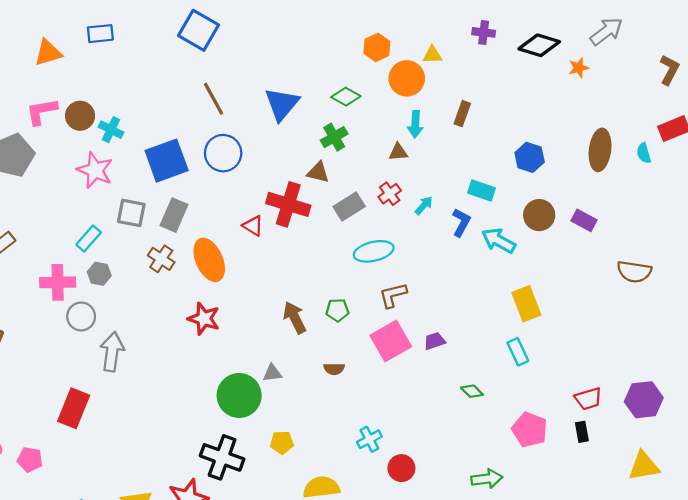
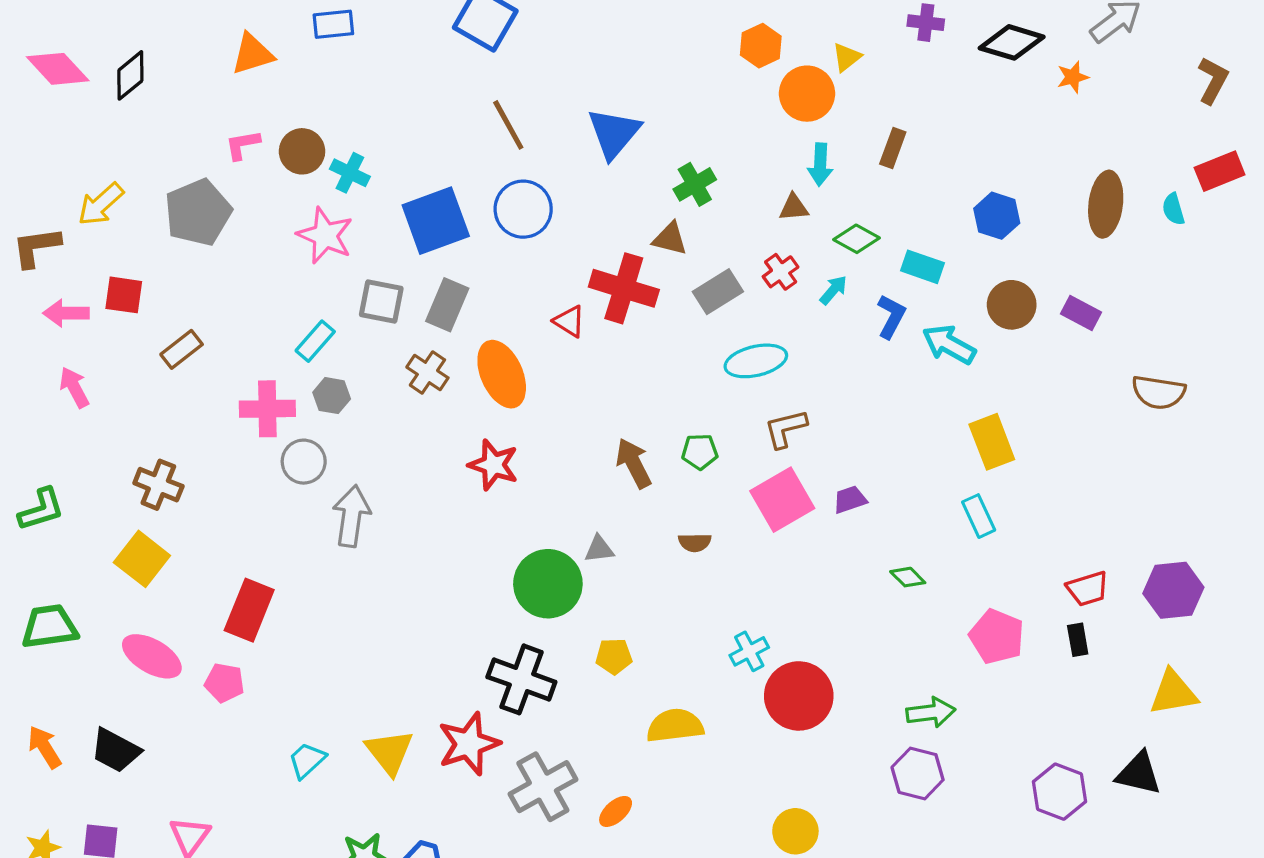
yellow triangle: (432, 55) -> (847, 57), turned -36
green diamond: (346, 97) -> (857, 239), moved
pink L-shape: (42, 111) -> (243, 145), size x0.7
red rectangle: (74, 408) -> (249, 610), moved
red circle: (401, 468) -> (799, 696), size x1.6

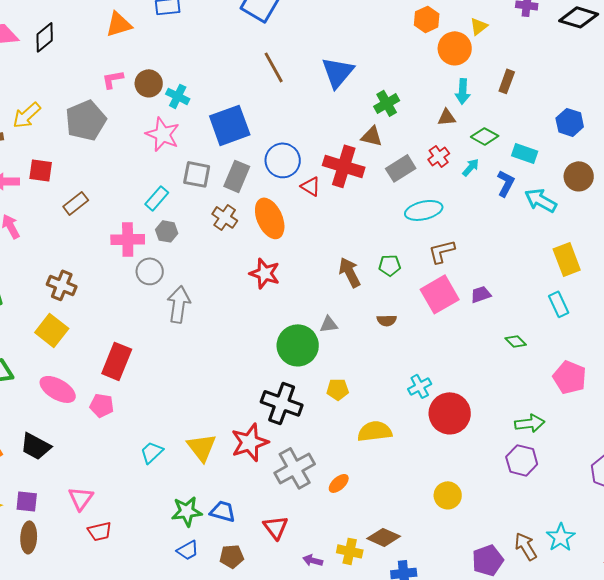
blue circle: (523, 209) -> (283, 160), moved

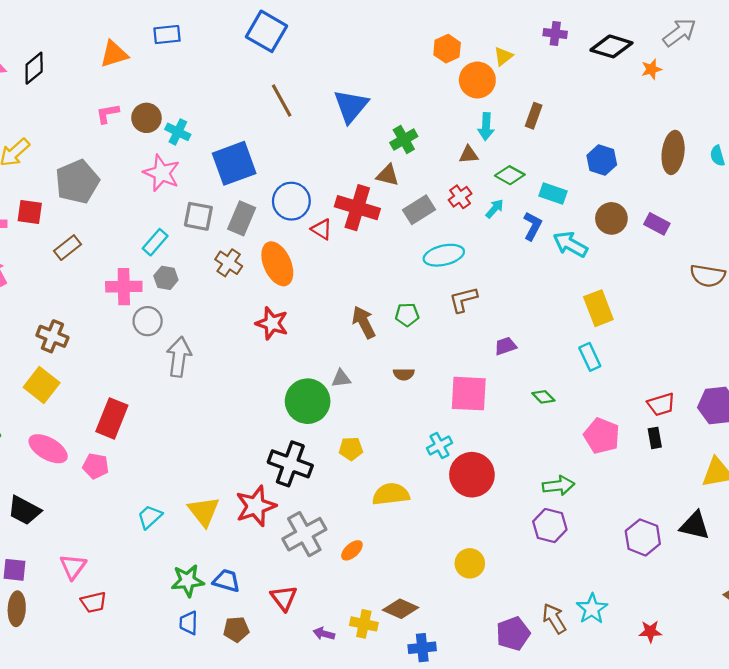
gray pentagon: (86, 120) -> (77, 182), moved
pink square: (440, 294) -> (469, 394), moved, turned 33
blue trapezoid: (188, 550) -> (189, 623), turned 120

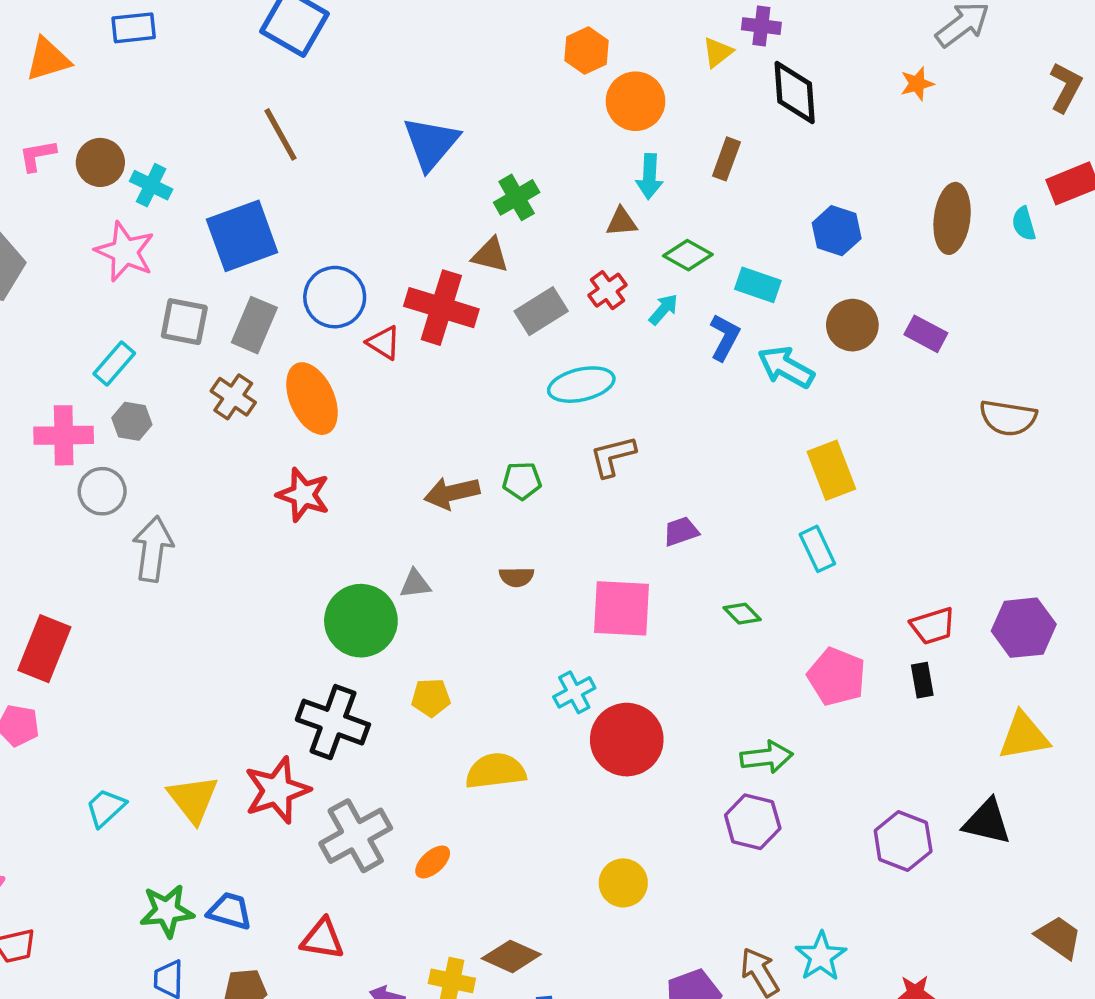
black diamond: (611, 46) -> (795, 93), moved, turned 69
yellow triangle: (503, 56) -> (718, 52), moved
brown line: (282, 101) -> (280, 134), moved
brown arrow: (364, 322) -> (452, 493), turned -76
red triangle: (284, 598) -> (322, 939), turned -44

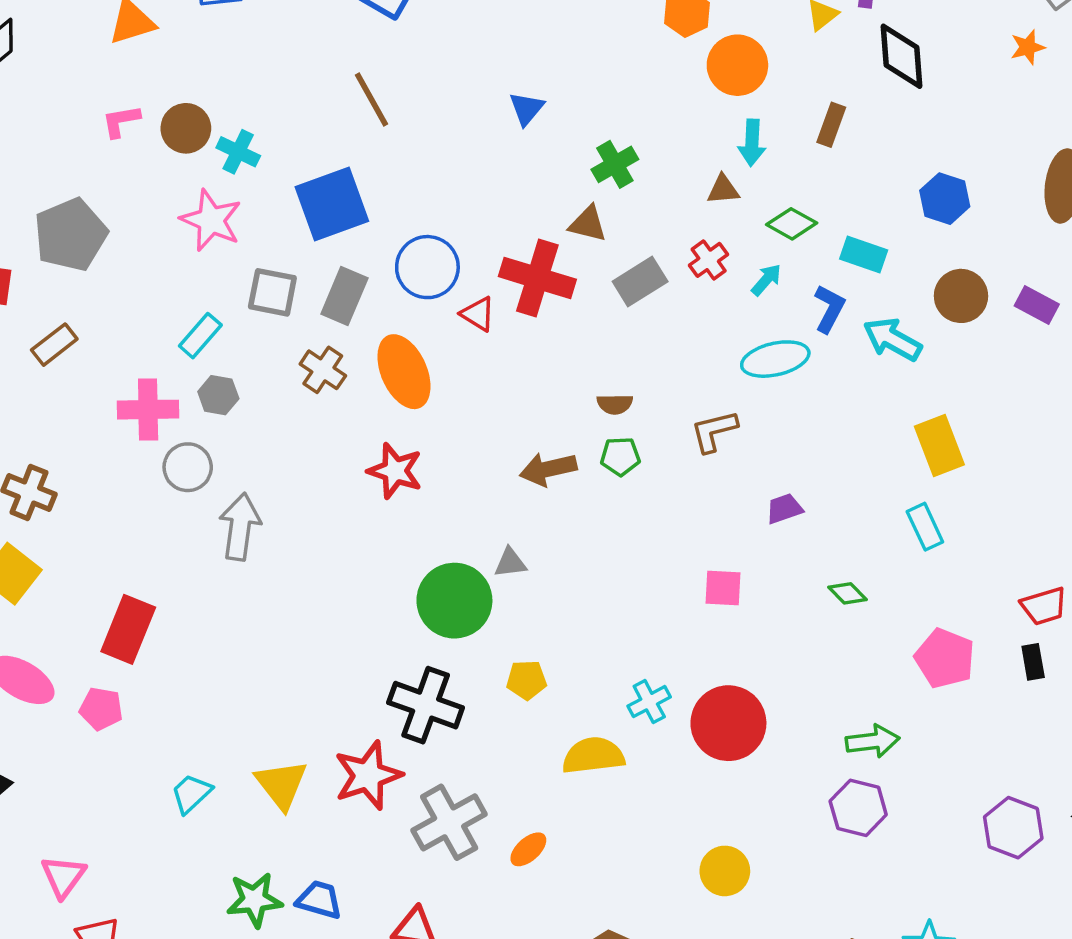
blue triangle: (431, 143) -> (527, 108), size x0.6
cyan ellipse: (581, 385) -> (775, 359), moved
brown semicircle: (517, 577) -> (615, 404), moved
pink square: (622, 608) -> (723, 588), size x0.6
cyan cross: (574, 692) -> (649, 702), moved

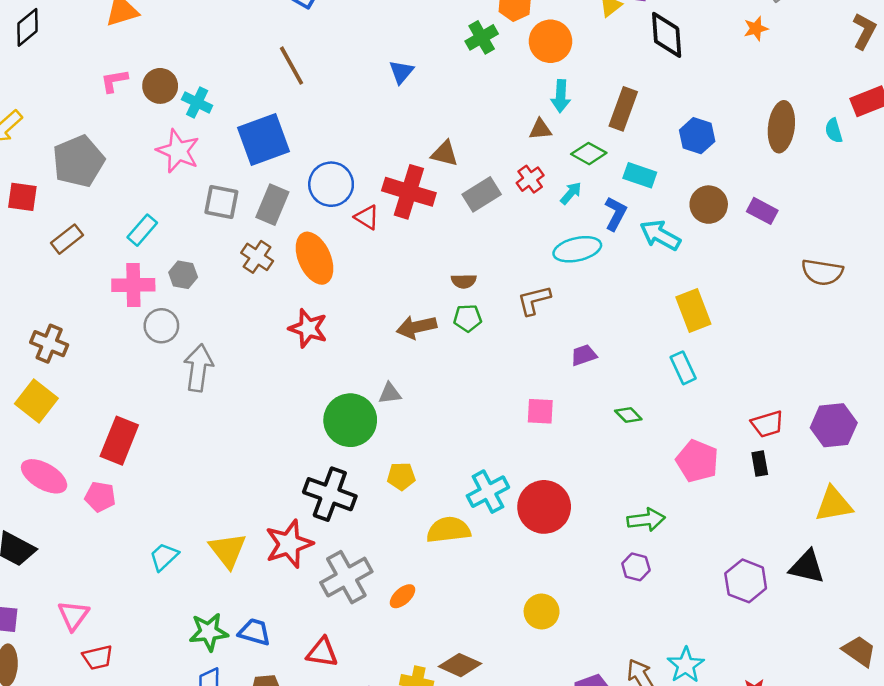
brown rectangle: (831, 125) -> (623, 109), moved, size x1.4
green cross: (615, 164) -> (482, 37), moved
cyan rectangle: (200, 336) -> (142, 230), moved
cyan cross: (649, 702) -> (488, 492), size x1.4
purple hexagon: (858, 808) -> (636, 567), size x0.7

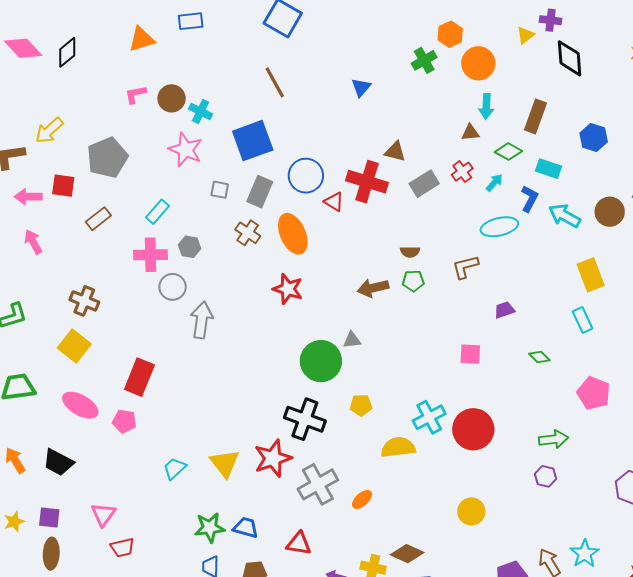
gray square: (221, 202) -> (220, 190), size x0.7
brown circle: (709, 205) -> (610, 212), moved

